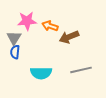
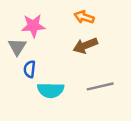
orange arrow: (50, 26) -> (84, 17), moved
blue semicircle: (15, 52) -> (30, 69), moved

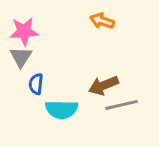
pink star: (33, 26) -> (24, 31), moved
brown arrow: (85, 46) -> (104, 85), moved

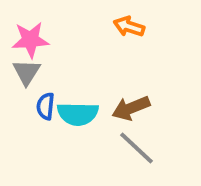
gray line: (122, 105) -> (137, 148), moved, turned 56
cyan semicircle: (61, 109) -> (78, 114), moved

